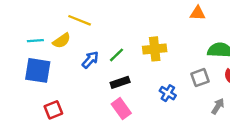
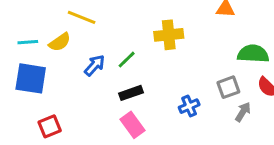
yellow cross: (155, 49) -> (169, 35), moved
blue cross: (168, 93) -> (189, 106), turned 35
gray arrow: (218, 106) -> (243, 112), moved

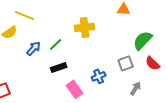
green semicircle: (253, 54) -> (143, 40), turned -50
gray arrow: (243, 112) -> (136, 88), moved
pink rectangle: (132, 125) -> (75, 89), moved

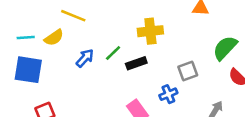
gray square: (126, 63) -> (188, 71), moved
black rectangle: (59, 67) -> (136, 63), moved

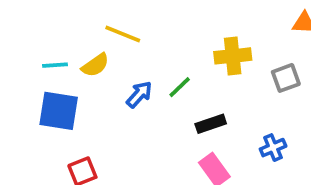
black rectangle: (136, 63) -> (211, 124), moved
gray square: (188, 71) -> (286, 78), moved
blue cross: (168, 94) -> (273, 148), moved

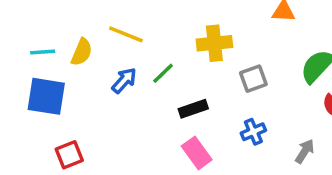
yellow line: (123, 34) -> (126, 34), moved
yellow semicircle: (95, 65) -> (82, 52), turned -32
gray square: (286, 78) -> (253, 79), moved

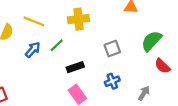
yellow cross: (214, 43) -> (79, 19), moved

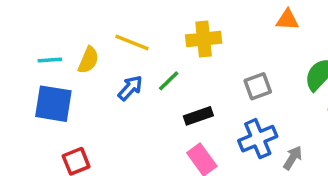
blue cross: (112, 81) -> (258, 139), size x1.5
gray arrow: (144, 93) -> (293, 158), moved

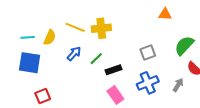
yellow cross: (204, 39) -> (101, 28), moved
green line: (169, 81) -> (96, 59), moved
gray arrow: (293, 158) -> (178, 85), moved

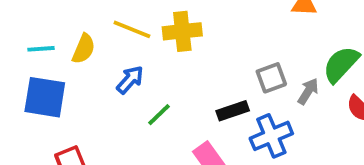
green line: (96, 59) -> (159, 115), moved
black rectangle: (113, 70) -> (233, 111), moved
gray arrow: (178, 85) -> (308, 91), moved

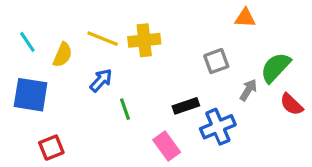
cyan line: (41, 49) -> (27, 42), moved, turned 60
gray square: (271, 78) -> (216, 61), moved
green line: (159, 115) -> (125, 109), turned -65

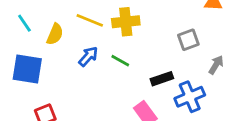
green line: (125, 109) -> (120, 61), moved, turned -42

